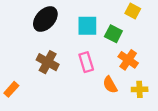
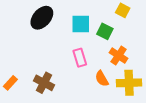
brown cross: (48, 62) -> (44, 83), moved
yellow cross: (140, 89) -> (129, 83), size x1.6

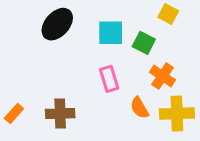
brown cross: (44, 83) -> (60, 114), turned -30

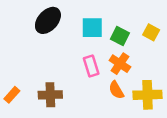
yellow square: (168, 14) -> (151, 32), moved
orange cross: (163, 76) -> (120, 64), moved

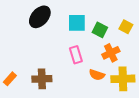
orange cross: (120, 64) -> (111, 53), moved, turned 30
orange semicircle: (116, 90) -> (97, 75), turned -42

